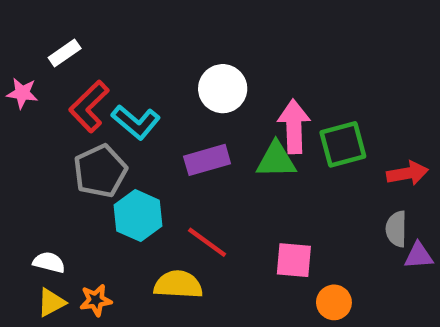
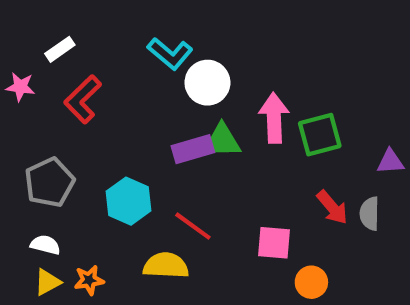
cyan L-shape: (136, 122) -> (170, 54), moved
green triangle: (276, 160) -> (222, 141), moved
gray pentagon: (100, 171) -> (49, 182), moved
red arrow: (407, 173) -> (332, 207), moved, turned 60
purple triangle: (419, 256) -> (390, 162), moved

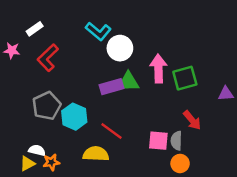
gray pentagon: (49, 182) -> (47, 106), moved
gray semicircle: (370, 214) -> (176, 141), moved
white semicircle: (45, 245) -> (37, 150), moved

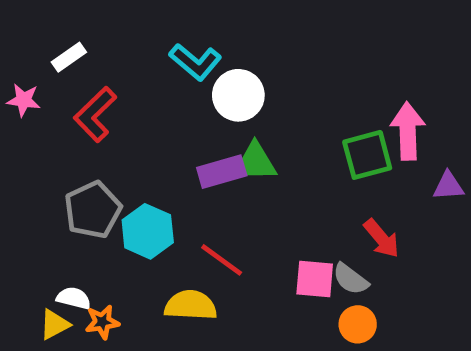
pink arrow: (158, 69) -> (408, 131), moved
gray semicircle: (176, 141) -> (350, 279), turned -54

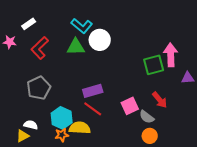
green triangle: (255, 162) -> (76, 47), moved
purple rectangle: (222, 172) -> (93, 91), moved
cyan hexagon: (148, 231) -> (62, 118), moved
pink square: (315, 279) -> (130, 106), moved, turned -30
orange star: (102, 322) -> (62, 135), moved

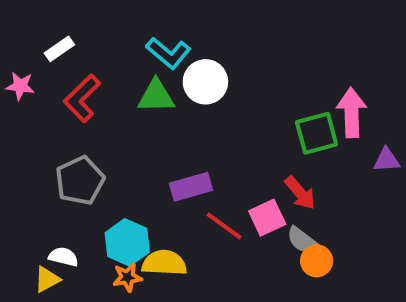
red arrow: (160, 100) -> (300, 193), moved
red line: (93, 109) -> (224, 226), moved
orange circle: (150, 136) -> (317, 261), moved

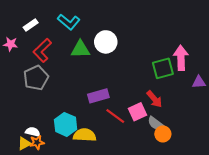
cyan L-shape: (168, 53) -> (69, 22), moved
gray pentagon: (80, 181) -> (36, 78), moved
orange star: (127, 277) -> (37, 142), moved

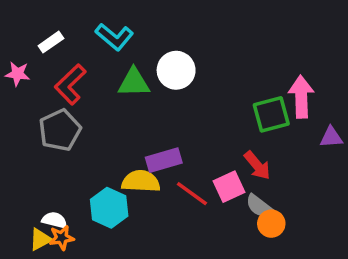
yellow semicircle: (85, 135) -> (141, 181), moved

